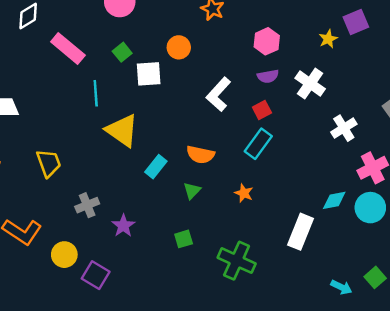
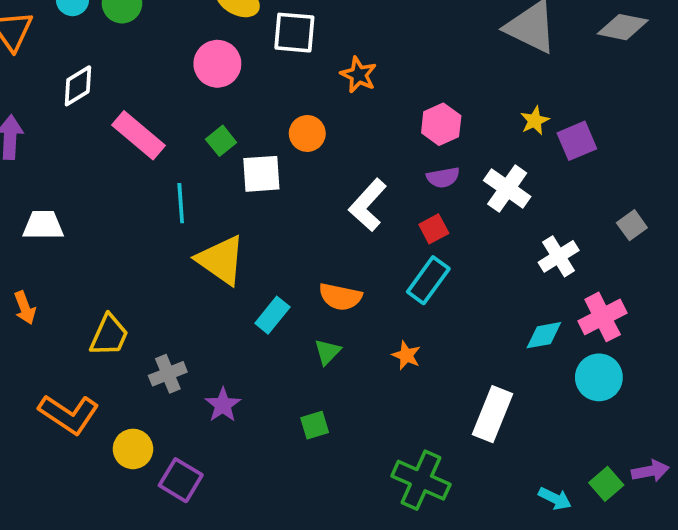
purple square: (356, 22) -> (577, 141), moved
yellow trapezoid: (49, 163) -> (109, 335), moved, turned 44
cyan diamond: (334, 200) -> (544, 335), moved
green cross: (237, 261) -> (421, 480), moved

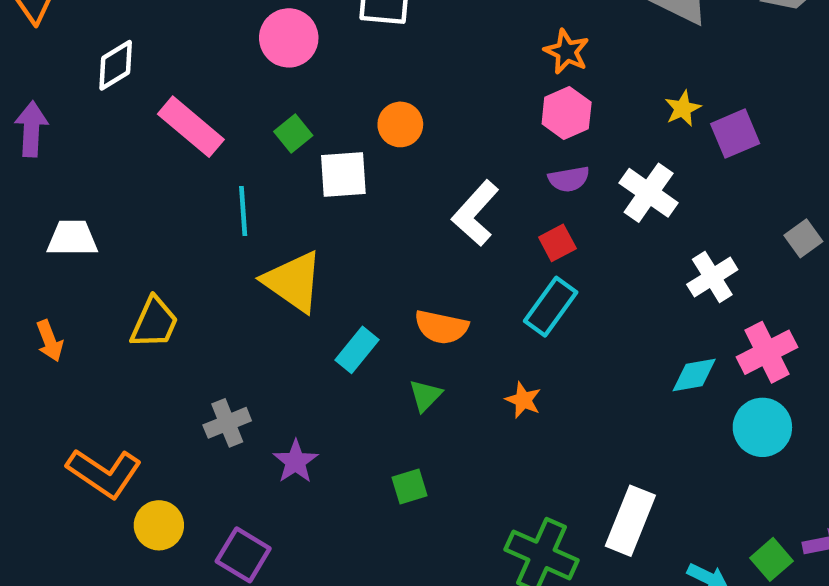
orange star: (359, 75) -> (567, 52), moved
yellow trapezoid: (109, 335) -> (154, 323), moved
white rectangle: (493, 414) -> (630, 521), moved
yellow circle: (133, 449) -> (159, 525), moved

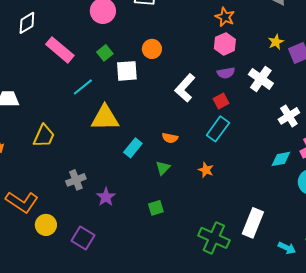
cyan line: (243, 211) -> (83, 87), turned 55
yellow triangle: (293, 282) -> (105, 118), turned -36
orange semicircle: (441, 327) -> (170, 138), size x0.7

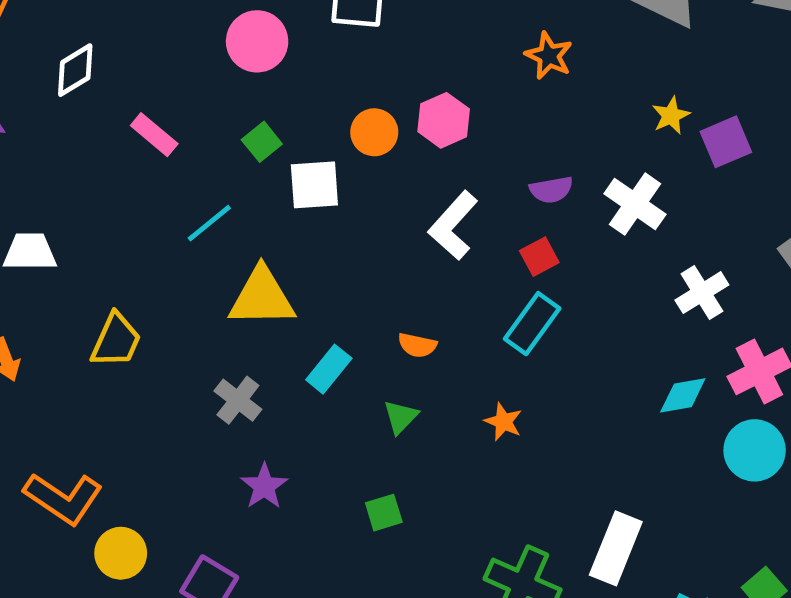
pink hexagon: (225, 44) -> (444, 120), moved
pink rectangle: (60, 50) -> (154, 135), size x0.7
gray cross: (76, 180) -> (238, 400), moved, turned -30

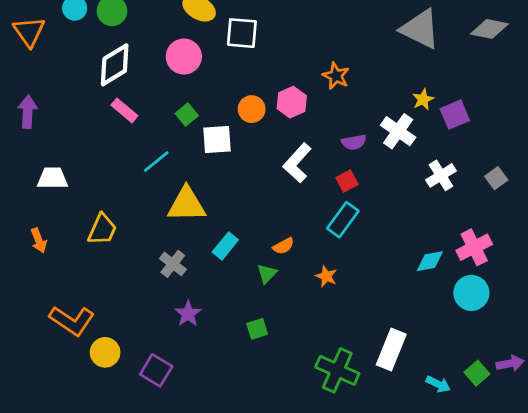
orange star: (549, 56) -> (336, 76), moved
white diamond: (75, 70) -> (115, 65), moved, size x1.4
white cross: (635, 204) -> (398, 131), moved
white cross: (702, 293) -> (441, 175), moved
orange semicircle: (417, 345) -> (283, 246), moved, turned -40

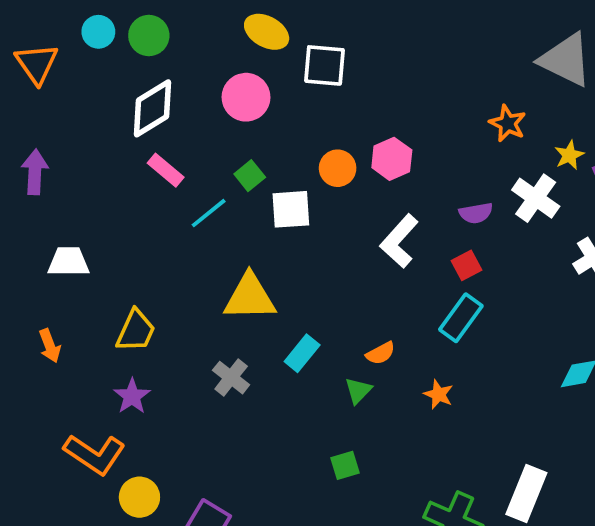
orange star: (336, 76) -> (508, 123), moved
cyan line: (156, 162) -> (209, 213), moved
purple star: (188, 314) -> (132, 396), moved

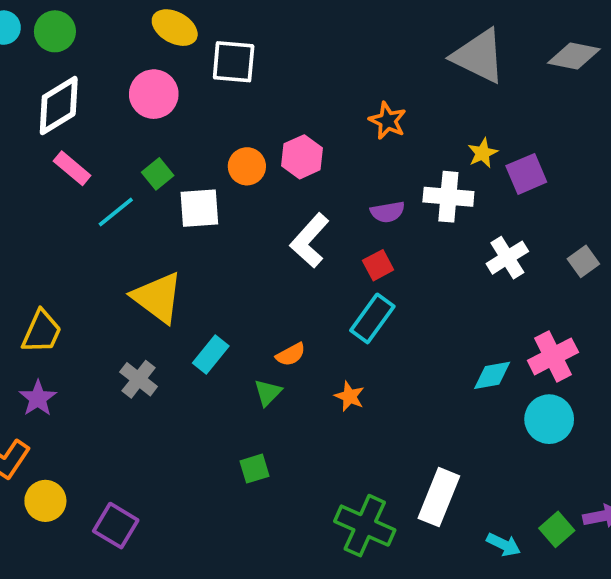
orange star: (508, 123) -> (388, 121), moved
white cross: (536, 198) -> (448, 197), turned -30
yellow triangle: (250, 297) -> (158, 297), turned 38

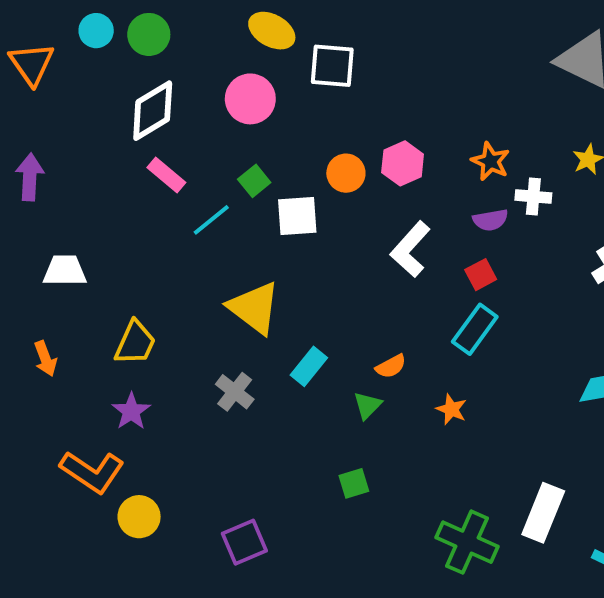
orange star: (388, 121) -> (490, 161), moved
white cross: (448, 197) -> (533, 197), moved, size x0.7
purple square: (116, 526) -> (244, 542), moved, turned 36

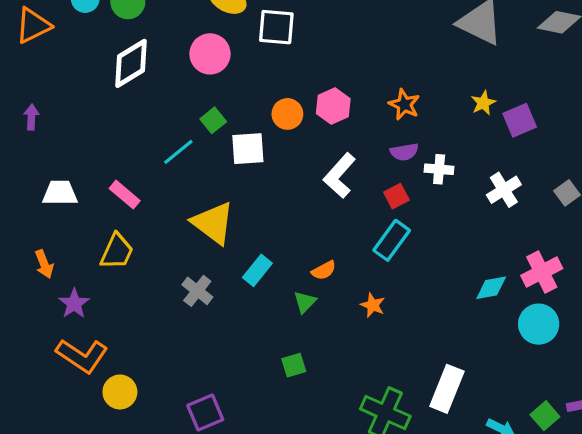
orange triangle: (32, 64) -> (33, 25), turned 39
pink rectangle: (166, 175) -> (125, 195), moved
purple arrow: (30, 177) -> (31, 117), size x0.7
white cross: (533, 197) -> (439, 169), moved
purple star: (131, 411) -> (74, 304), moved

